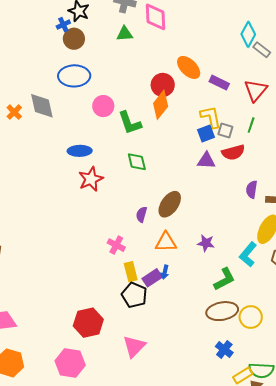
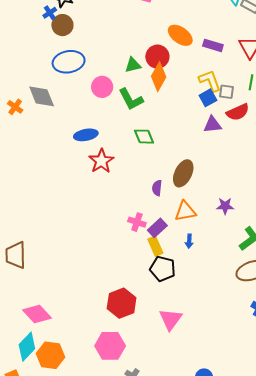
green triangle: (125, 34) -> (133, 65), moved
purple rectangle: (152, 278) -> (157, 228), moved

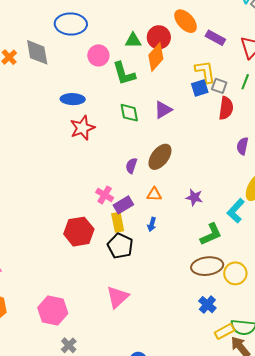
red semicircle: (238, 112) -> (226, 108), turned -70
purple triangle: (212, 125) -> (163, 110), moved, turned -36
orange triangle: (185, 211) -> (154, 194), size x0.7
red hexagon: (122, 303) -> (79, 232), moved

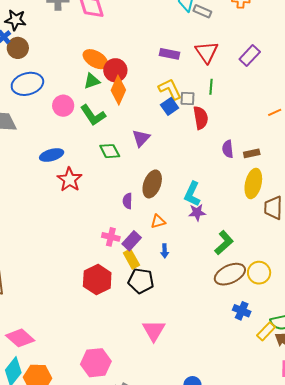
orange ellipse: (186, 21) -> (95, 59), moved
cyan L-shape: (236, 211) -> (192, 194), moved

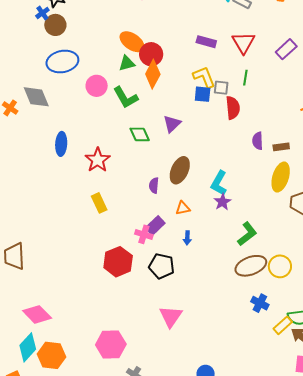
blue square: (170, 106) -> (203, 94), turned 36
blue ellipse: (52, 155) -> (61, 144), moved, turned -75
purple star: (197, 212) -> (222, 202), turned -30
pink cross: (111, 237) -> (144, 234), moved
yellow rectangle: (131, 259) -> (99, 203), moved

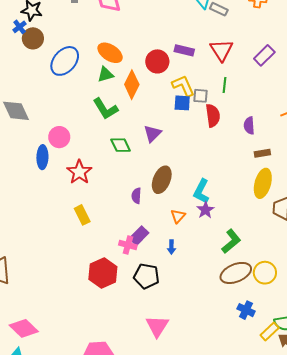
red circle: (151, 54) -> (157, 61), moved
blue ellipse: (62, 62) -> (65, 61), moved, turned -36
pink circle: (97, 86) -> (59, 137), moved
purple semicircle: (258, 141) -> (249, 126), moved
orange triangle: (183, 208) -> (178, 216), moved, turned -35

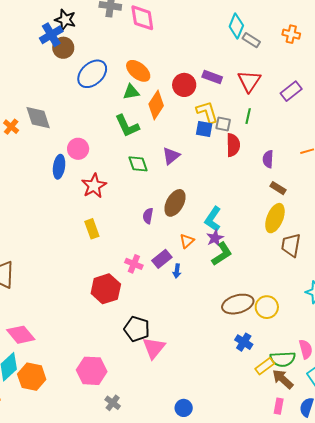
blue cross: (20, 27) -> (51, 35), size x1.6
brown rectangle: (262, 153) -> (278, 188), turned 35
purple rectangle: (139, 236) -> (162, 259), moved
green L-shape: (231, 241) -> (222, 254), moved
black pentagon: (147, 276) -> (137, 329), moved

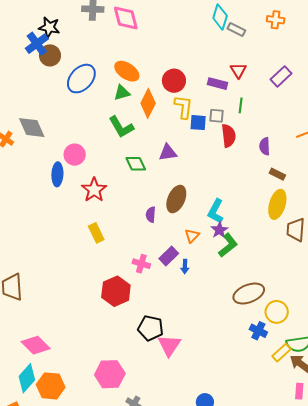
purple rectangle: (212, 77) -> (217, 84), moved
red triangle: (249, 81) -> (238, 70), size x0.7
yellow L-shape: (207, 112) -> (184, 107), moved, turned 30
purple triangle: (171, 156) -> (168, 153), turned 36
yellow circle: (267, 307) -> (277, 312), moved

